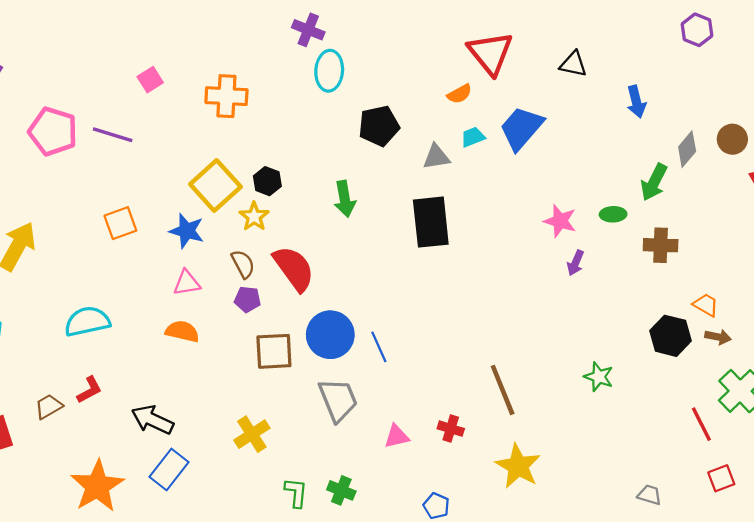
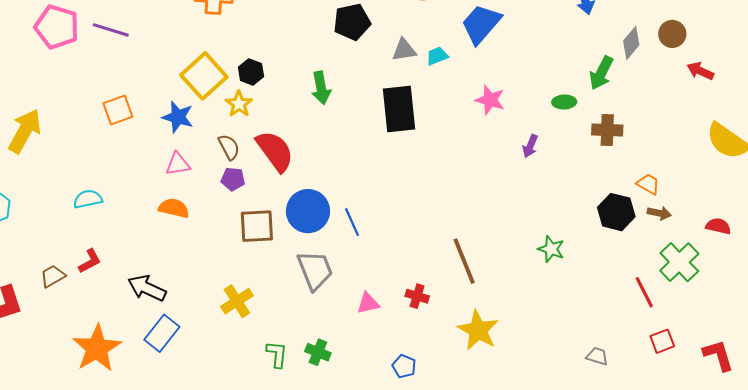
cyan trapezoid: (473, 137) -> (437, 56), moved
pink star: (560, 221) -> (490, 100), moved
cyan semicircle: (87, 321) -> (88, 199), size x0.7

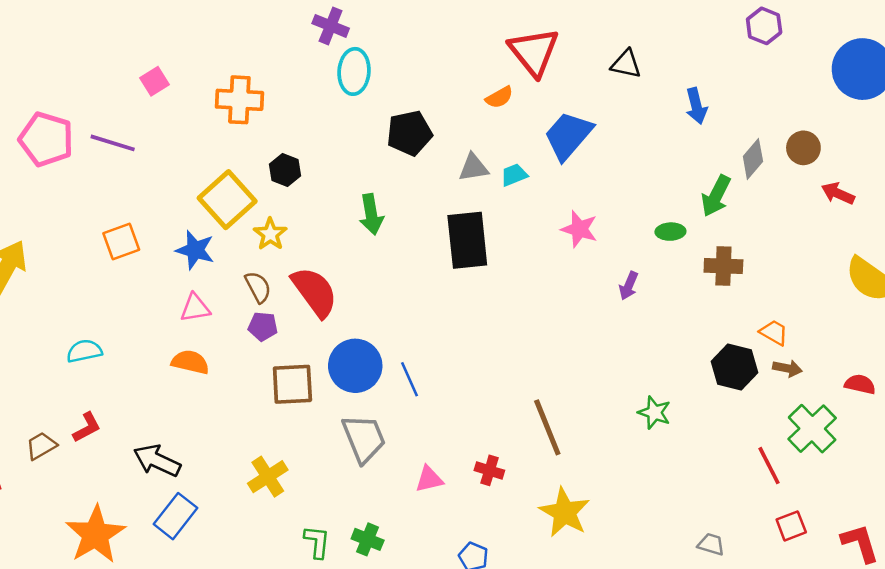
black hexagon: (251, 72) -> (285, 170), moved

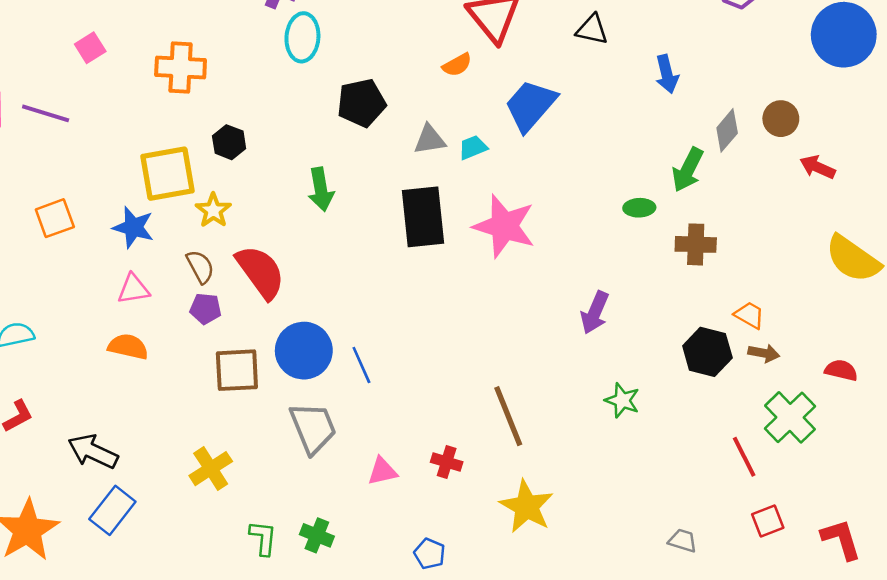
yellow square: (227, 200) -> (167, 174), turned 32
pink star: (579, 229) -> (504, 226), moved, size x1.6
purple arrow: (629, 286) -> (595, 313), moved, size x1.4

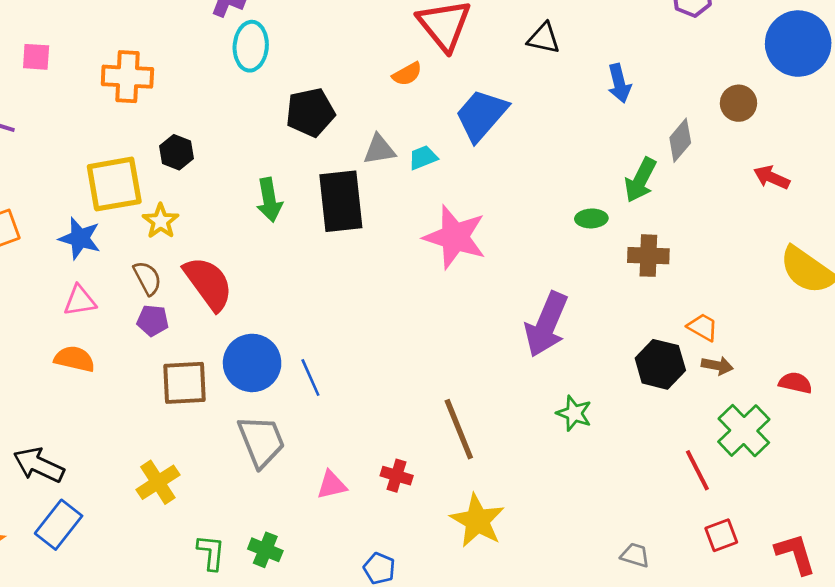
pink square: (90, 48) -> (36, 57), turned 36
brown circle: (781, 119) -> (738, 103), moved
black rectangle: (423, 217) -> (341, 201), moved
purple arrow: (595, 313) -> (546, 325), size x1.5

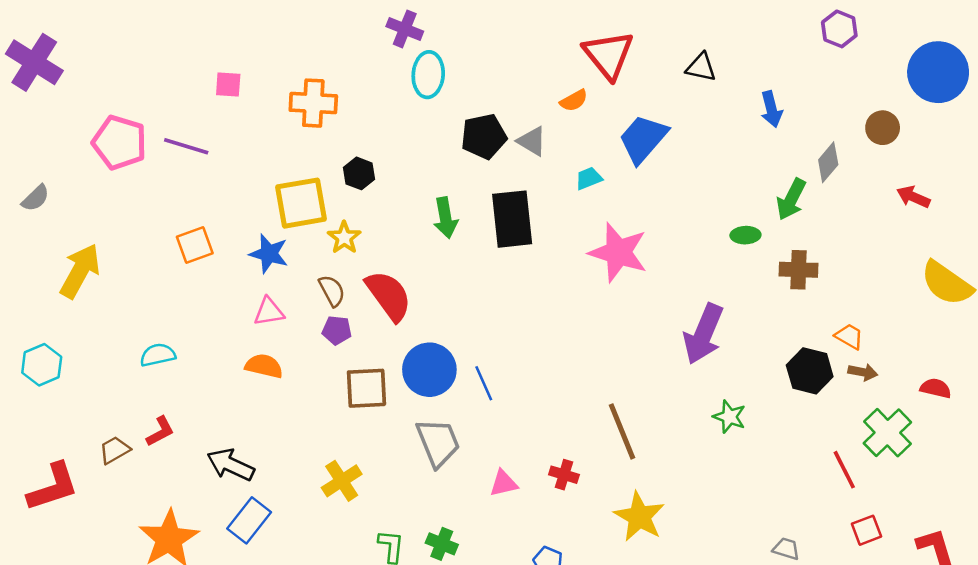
gray triangle: (379, 150) -> (532, 141), moved, turned 40

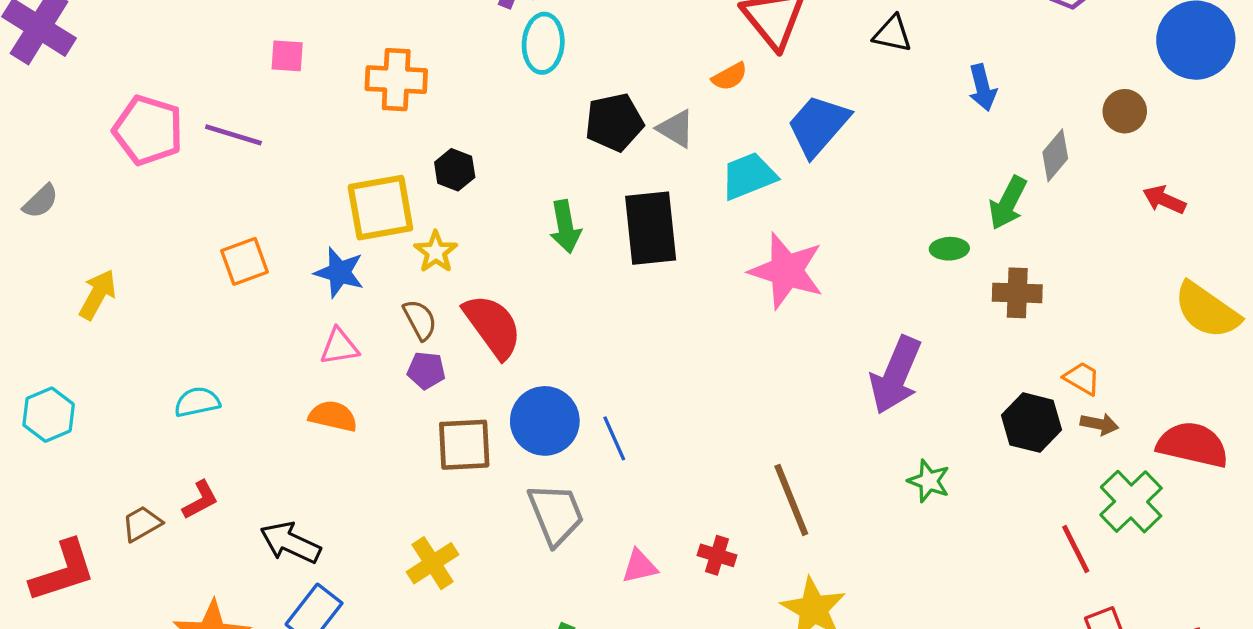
cyan trapezoid: (589, 178) -> (749, 176), size x1.6
yellow arrow: (80, 271) -> (98, 295), size x0.7
red semicircle: (936, 388) -> (1193, 445), size x1.8

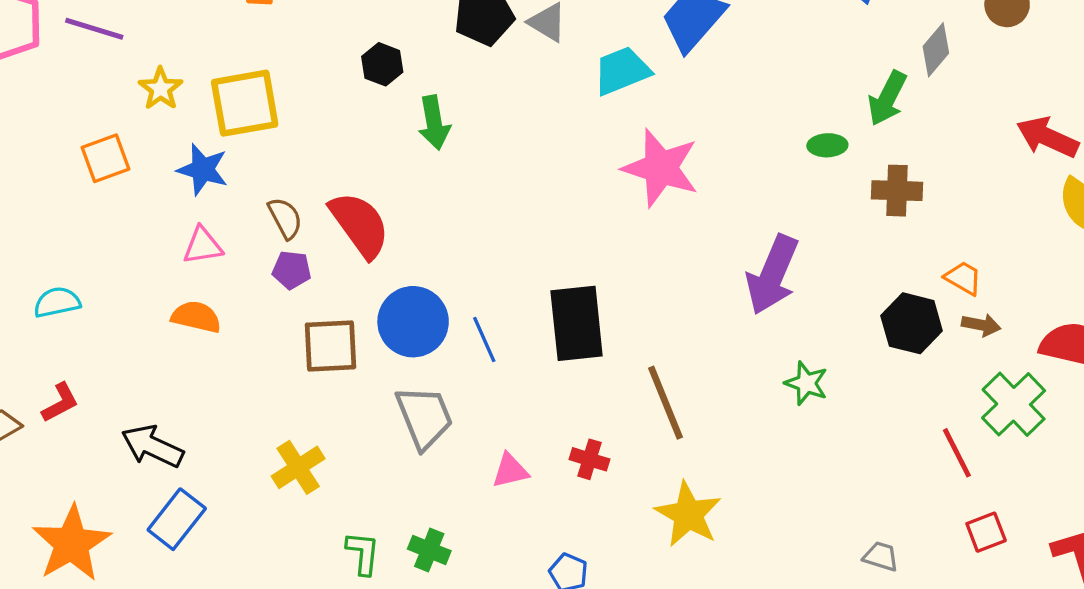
black hexagon: (455, 170) -> (382, 64), moved
red arrow: (1164, 200) -> (1048, 137), moved, size x1.4
black rectangle: (651, 228) -> (577, 323), moved
yellow star: (436, 252) -> (161, 89), moved

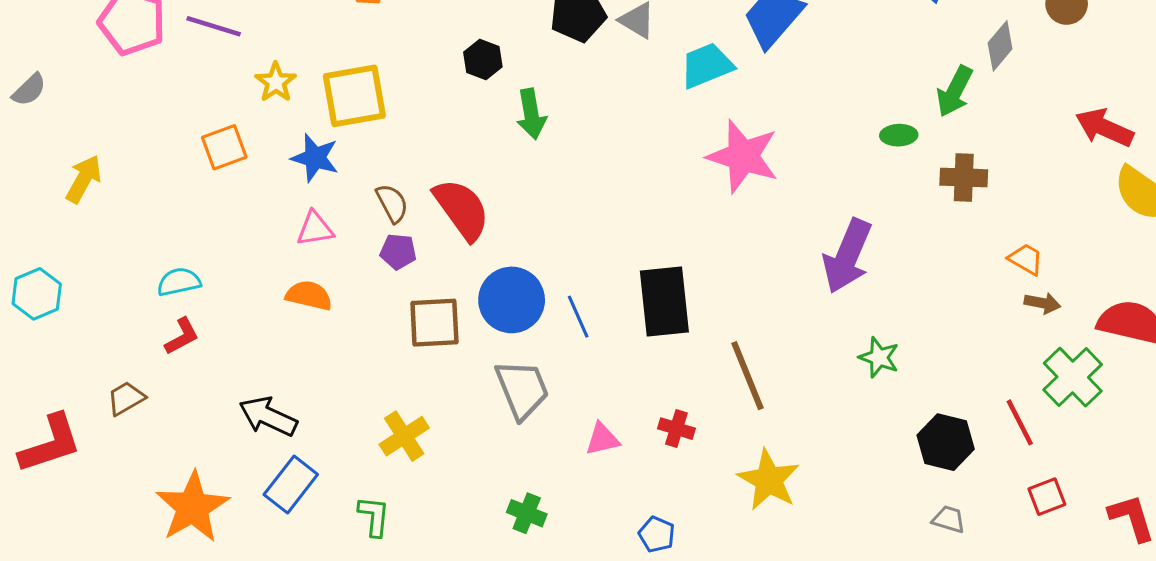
black hexagon: (912, 323) -> (946, 442), moved
red L-shape: (60, 403) -> (182, 336), moved
green L-shape: (363, 553) -> (374, 516), moved

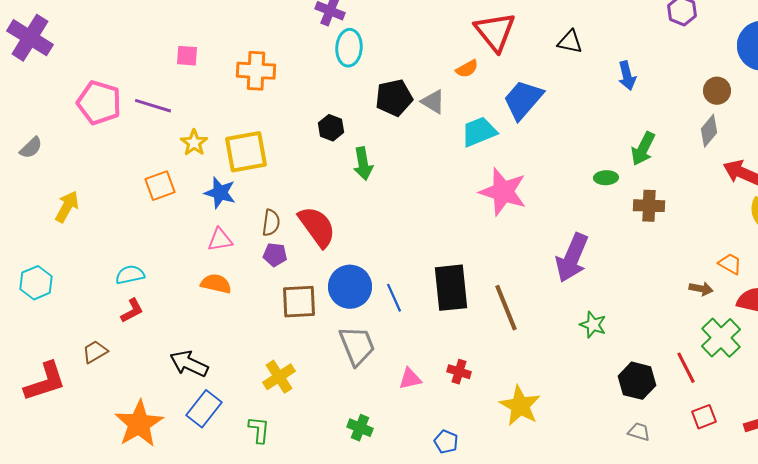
gray diamond: (1000, 46) -> (709, 131), moved
brown semicircle: (392, 203) -> (271, 223), turned 36
orange trapezoid: (1026, 259) -> (730, 264), moved
brown line: (747, 376) -> (506, 308), moved

